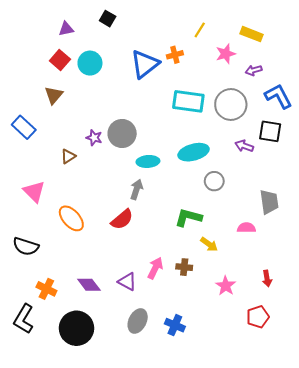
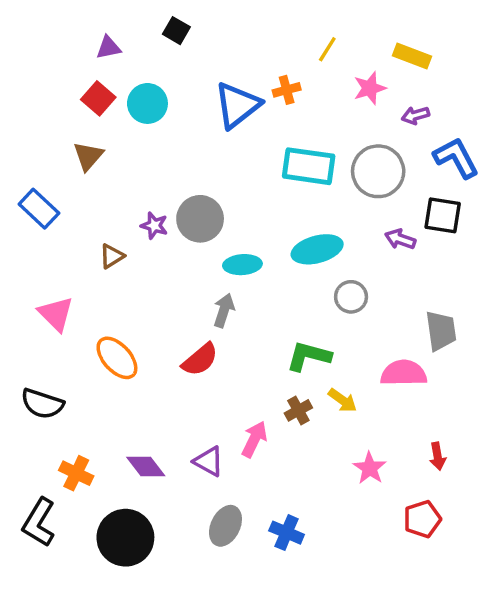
pink semicircle: (246, 228) -> (404, 373), size x1.5
brown cross: (184, 267) -> (298, 410), moved, turned -35

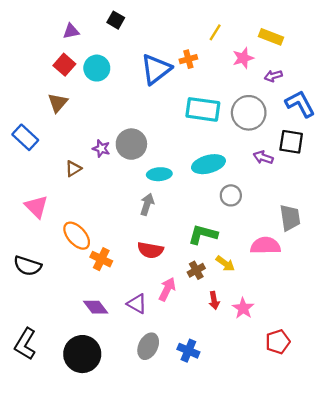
red semicircle: (200, 360) -> (150, 250), moved, turned 50
red arrow: (438, 456) -> (214, 300), moved
orange cross: (76, 473) -> (101, 259), moved

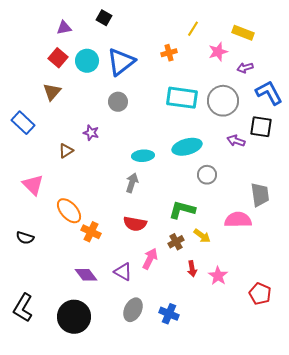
blue triangle: (156, 69) -> (121, 62), moved
gray circle: (131, 144) -> (118, 102), moved, size x0.7
black semicircle: (28, 266) -> (25, 238), size x0.7
red pentagon: (278, 342) -> (260, 294), moved, turned -30

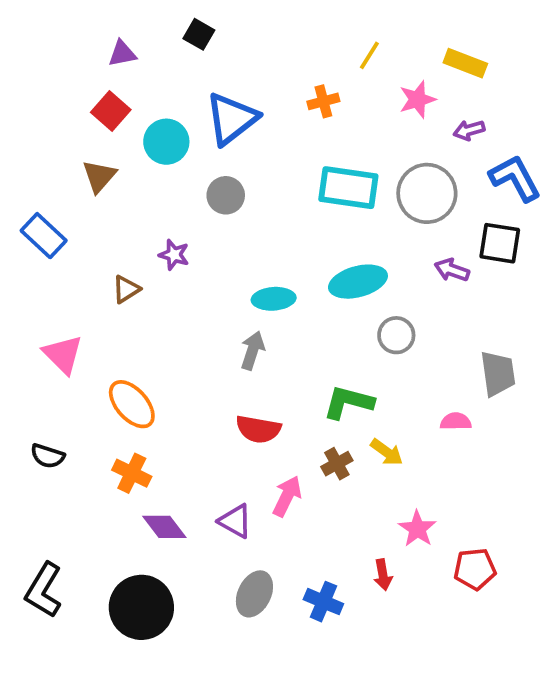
cyan circle: (87, 61) -> (166, 142), moved
pink semicircle: (238, 220) -> (456, 421), size x0.6
orange cross: (91, 232) -> (132, 473), moved
red arrow: (192, 269) -> (383, 575), moved
red pentagon: (260, 294) -> (475, 569), moved, turned -30

